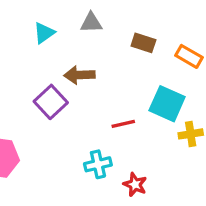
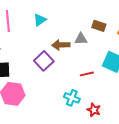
gray triangle: (91, 23) -> (81, 39), moved
cyan cross: (98, 164) -> (72, 98), turned 35

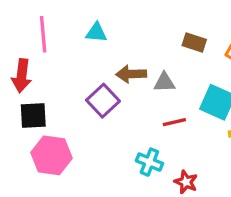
cyan triangle: (40, 20) -> (96, 33), turned 40
gray triangle: (81, 39) -> (164, 82), moved

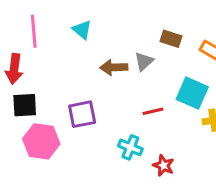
cyan triangle: (96, 33) -> (82, 30), turned 35
gray triangle: (164, 82) -> (144, 61), moved, turned -40
purple square: (103, 101) -> (82, 114), moved, turned 32

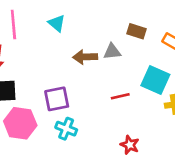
gray triangle: (144, 61) -> (112, 52), turned 36
cyan cross: (130, 147) -> (66, 129), moved

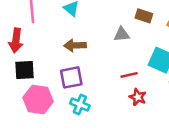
brown arrow: (85, 57) -> (75, 45), moved
red star: (130, 145) -> (138, 97), moved

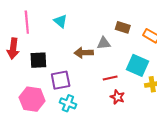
brown arrow: (75, 45) -> (84, 53), moved
black square: (25, 70) -> (38, 60), moved

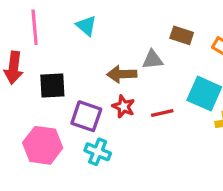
purple square: (61, 80) -> (86, 116), turned 30
red star: (117, 97) -> (123, 107), moved

